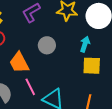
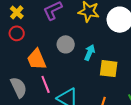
cyan arrow: (85, 44) -> (90, 53), moved

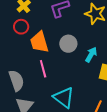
orange trapezoid: (37, 59) -> (39, 42), moved
pink line: (46, 84) -> (43, 69), moved

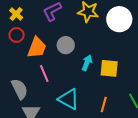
orange trapezoid: (39, 42) -> (37, 48), turned -135
cyan arrow: (91, 55) -> (87, 63), moved

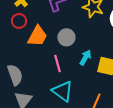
pink line: (44, 74) -> (58, 64), moved

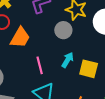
gray circle: (66, 37) -> (63, 30), moved

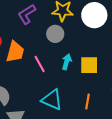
pink line: (40, 65) -> (40, 64), moved

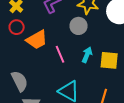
orange trapezoid: (15, 52) -> (37, 40), turned 40

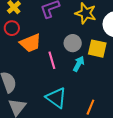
gray circle: (79, 26) -> (73, 43), moved
yellow square: (109, 60) -> (97, 49), moved

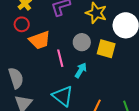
cyan arrow: (79, 64) -> (81, 70), moved

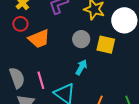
pink line: (60, 58) -> (41, 80), moved

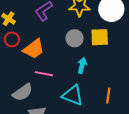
gray semicircle: (17, 78) -> (23, 92), turned 90
pink line: (41, 80) -> (44, 74), moved, turned -48

